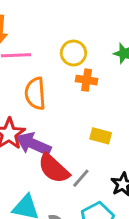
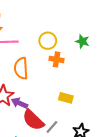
purple arrow: (33, 144) -> (19, 103), size x0.7

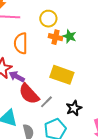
green star: (82, 41) -> (69, 36), moved
yellow rectangle: (66, 98) -> (62, 75), size x1.6

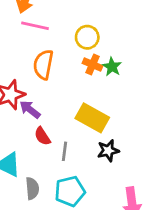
red semicircle: (29, 94) -> (42, 136), size x0.6
gray line: (46, 102) -> (65, 151), turned -48
black star: (74, 108) -> (108, 151), moved

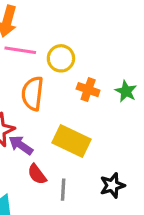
yellow circle: (87, 37) -> (61, 58), moved
green star: (112, 67) -> (126, 91), moved
yellow rectangle: (92, 118) -> (72, 141), moved

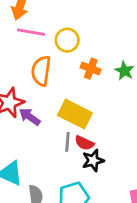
red semicircle: (37, 174) -> (84, 143), moved, turned -30
black star: (112, 185) -> (93, 160), moved
gray line: (63, 190) -> (67, 142), moved

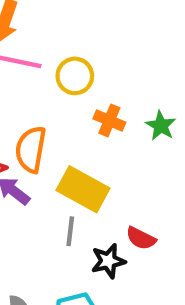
orange semicircle: (41, 71) -> (31, 149), moved
red semicircle: (84, 143) -> (141, 238), moved

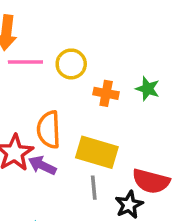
red semicircle: (141, 238) -> (151, 181), size x1.5

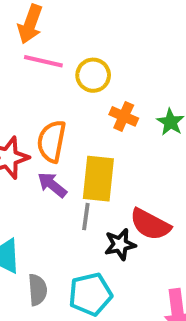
yellow rectangle: (97, 152) -> (98, 179), turned 66
purple arrow: (42, 165) -> (52, 185), moved

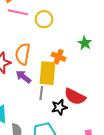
orange cross: (124, 116) -> (58, 57), moved

